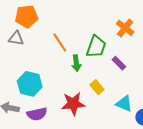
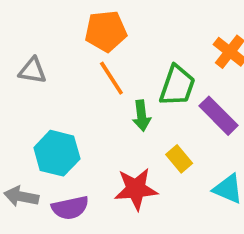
orange pentagon: (27, 16) -> (106, 31), moved
purple rectangle: (119, 63) -> (219, 116), size x1.5

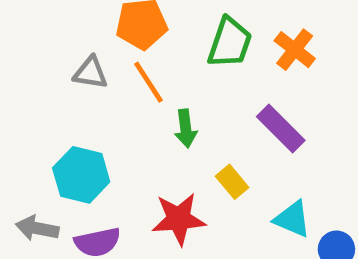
gray triangle: (33, 71) -> (90, 73), moved
green trapezoid: (177, 86) -> (230, 43), moved

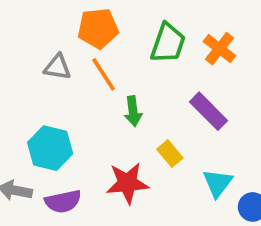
cyan triangle: (292, 219) -> (218, 183), turned 44

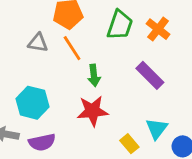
yellow rectangle: (170, 154) -> (129, 144), moved
red star: (127, 183) -> (93, 111), moved

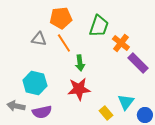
orange cross: (158, 29) -> (121, 43), moved
purple rectangle: (150, 75) -> (138, 63), moved

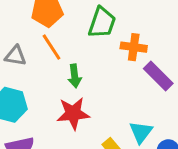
gray triangle: (39, 39) -> (15, 56), moved
orange cross: (121, 43) -> (134, 47), turned -30

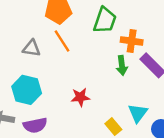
green arrow: (75, 76) -> (122, 65), moved
red star: (73, 113) -> (80, 97), size x0.7

